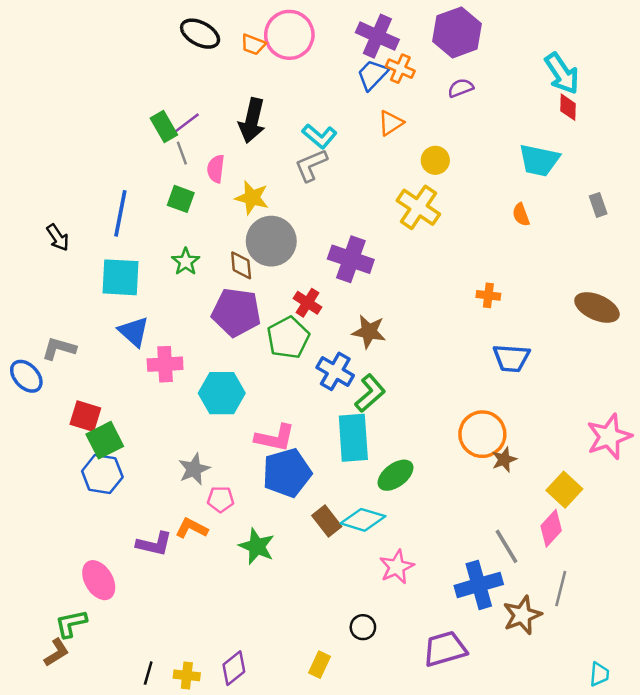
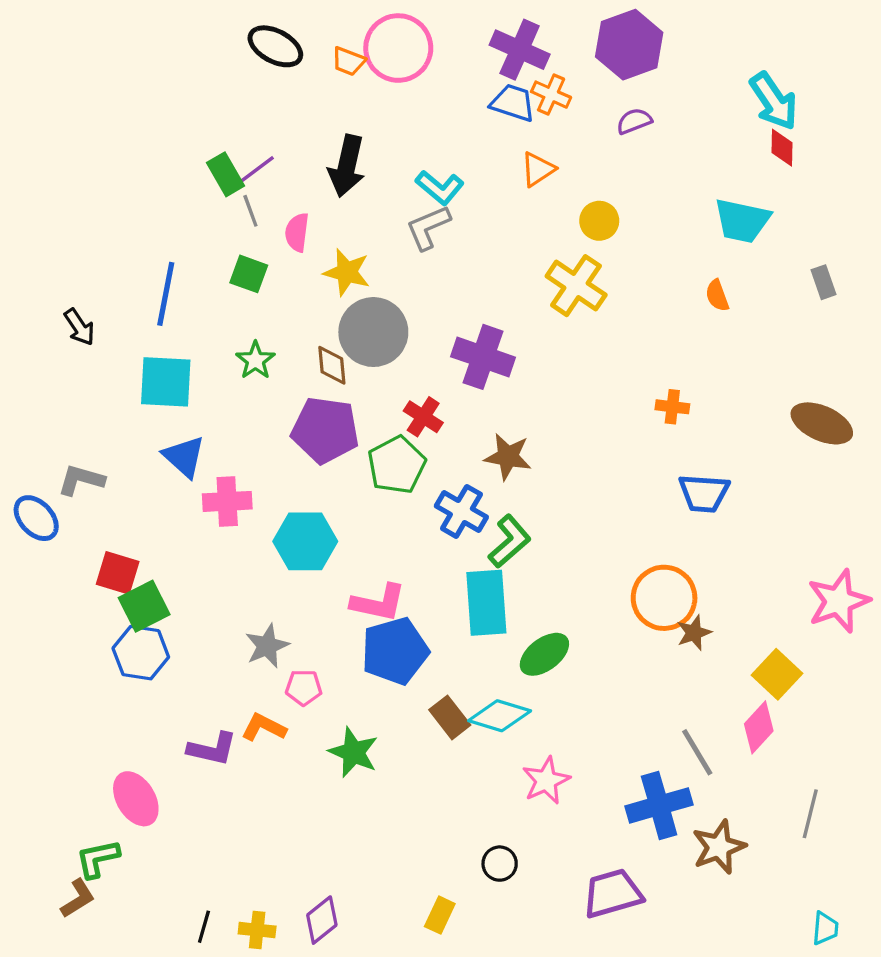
blue trapezoid: (373, 75) -> (513, 103), turned 64
gray line: (561, 589) -> (810, 814), moved

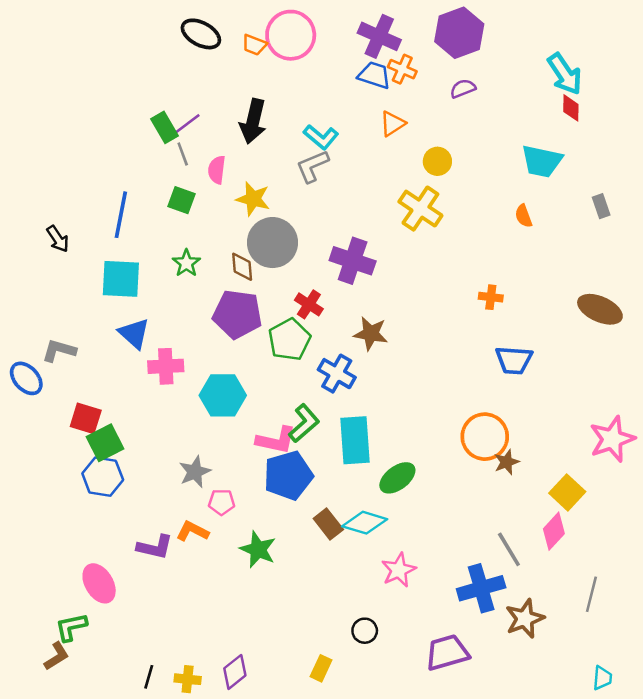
green L-shape: (510, 541) -> (304, 423), moved

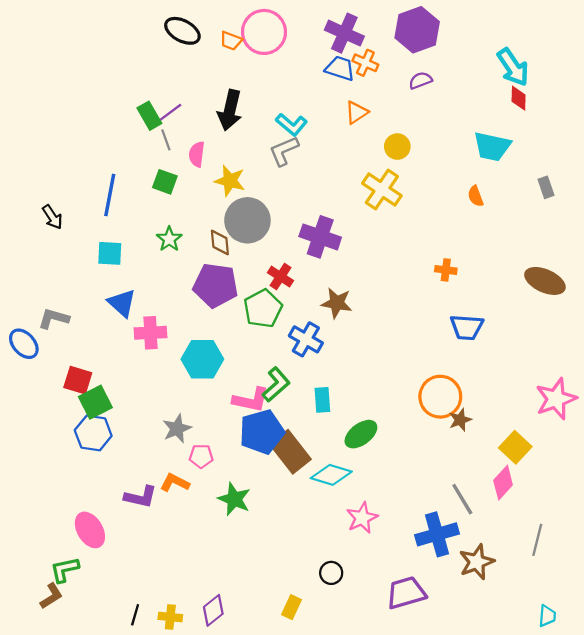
cyan square: (121, 279) -> (110, 253), size x0.7
cyan rectangle: (355, 440) -> (322, 400), size x0.6
brown rectangle: (328, 524) -> (290, 452), moved, size x1.5

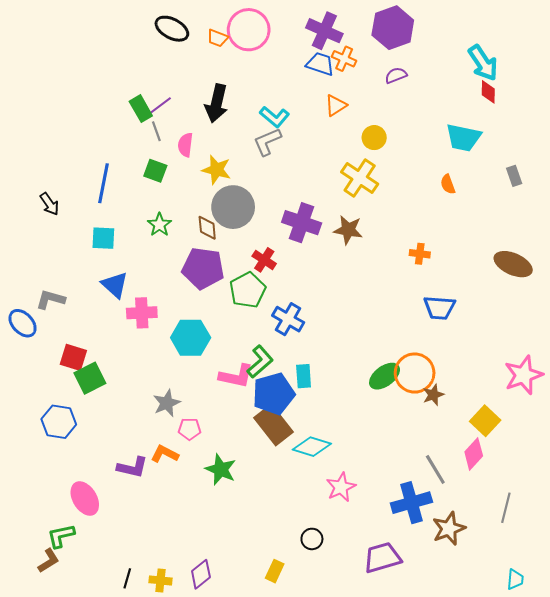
brown star: (337, 303) -> (348, 230), moved
blue pentagon: (262, 432) -> (274, 394), moved
blue hexagon: (93, 433) -> (59, 422), moved
green ellipse: (361, 434) -> (385, 376), moved

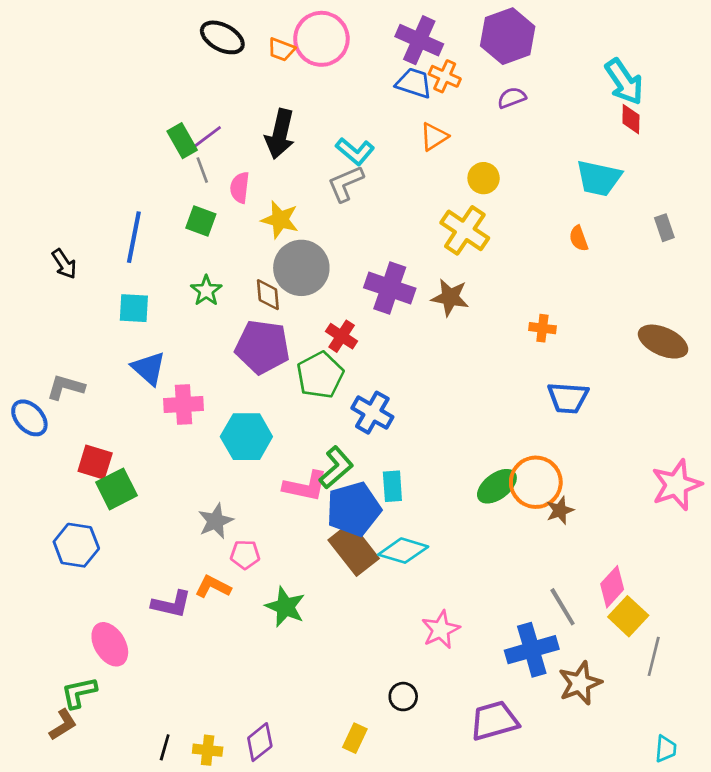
yellow square: (485, 421) -> (628, 616), moved
cyan diamond: (312, 447) -> (403, 551), moved

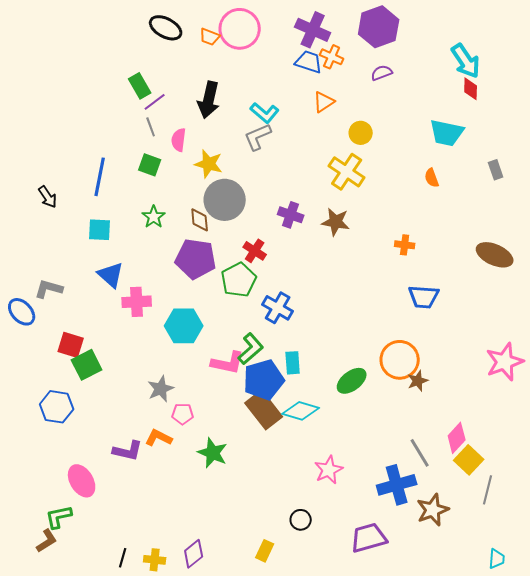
green rectangle: (182, 141) -> (140, 86), moved
purple cross: (390, 288) -> (291, 215), size x0.7
green ellipse: (497, 486) -> (352, 381), moved

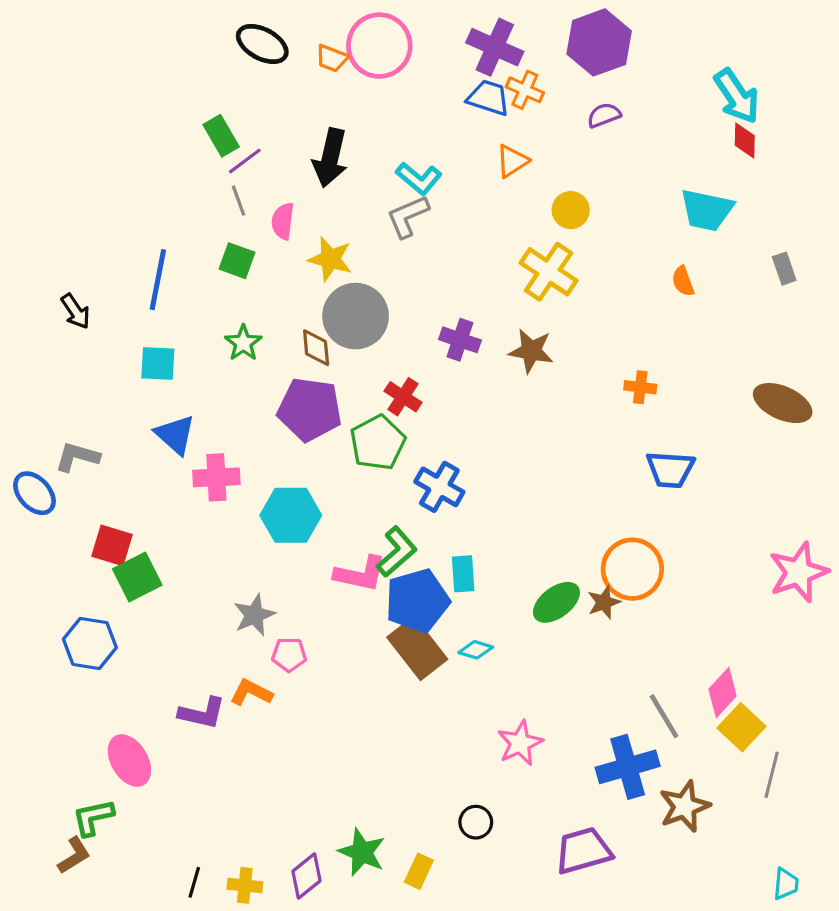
brown star: (418, 381) -> (604, 602), moved
cyan diamond: (301, 411) -> (476, 650), size x0.6
green star: (213, 453) -> (362, 852), moved

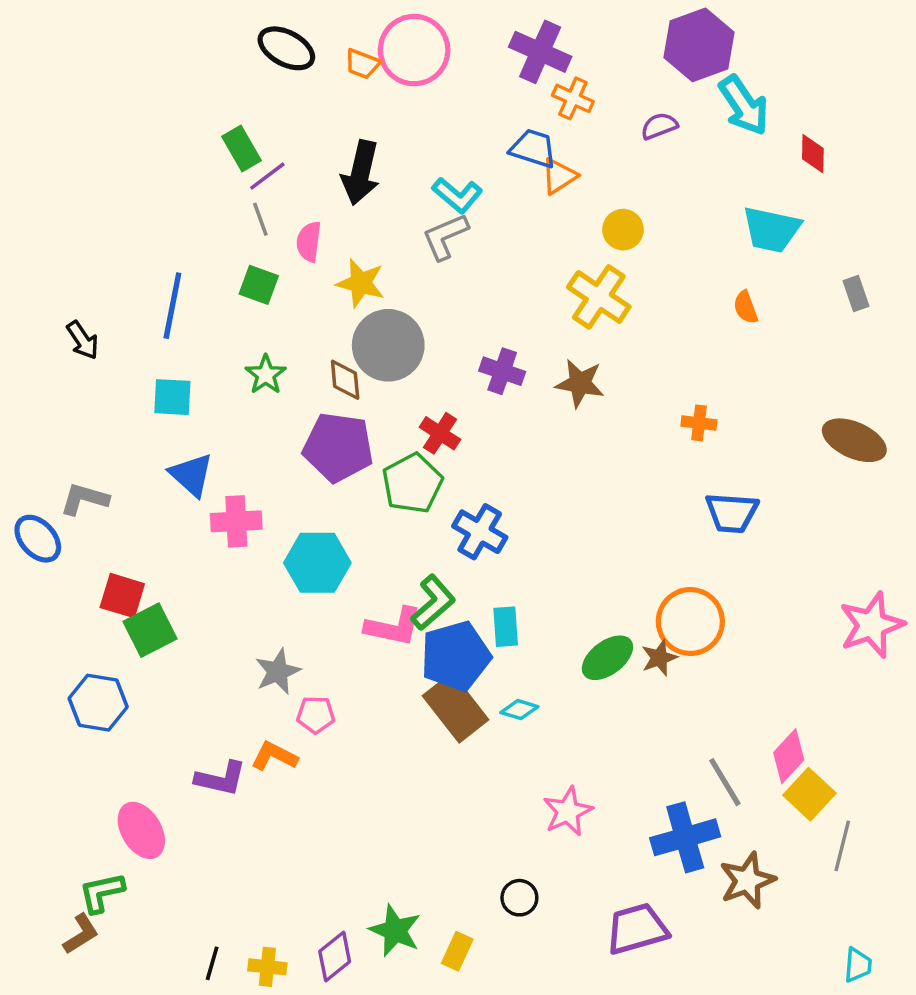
purple hexagon: (599, 42) -> (699, 45), moved
cyan arrow: (737, 96) -> (744, 105), moved
blue trapezoid: (488, 98) -> (533, 148), moved

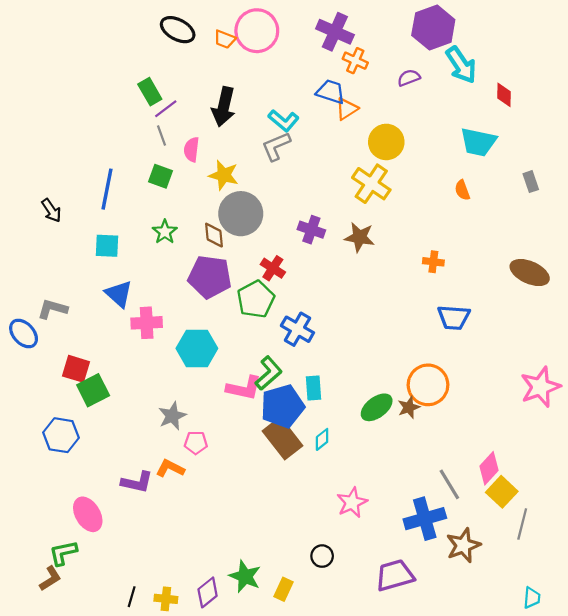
yellow circle: (623, 230) -> (386, 142), size x1.4
cyan diamond: (519, 710) -> (322, 439), turned -55

